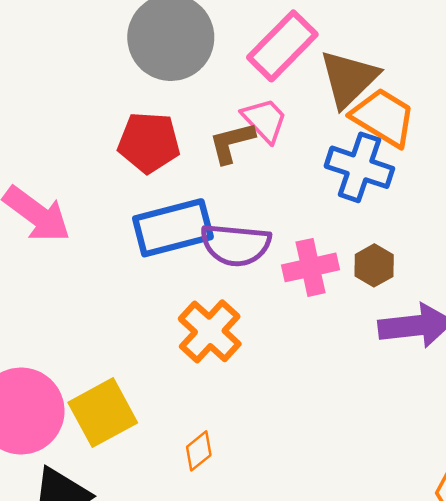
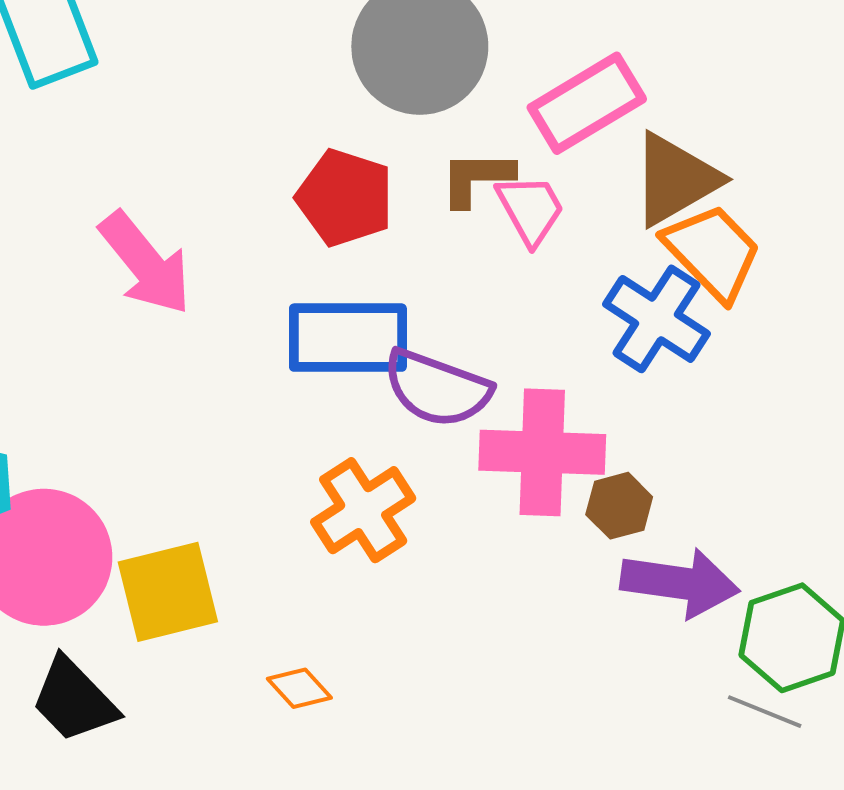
brown L-shape: (232, 143) -> (477, 178), moved
brown hexagon: (374, 265) -> (619, 506), moved
pink cross: (310, 267) -> (542, 452), size x1.4
orange diamond: (199, 451) -> (299, 688), turned 72

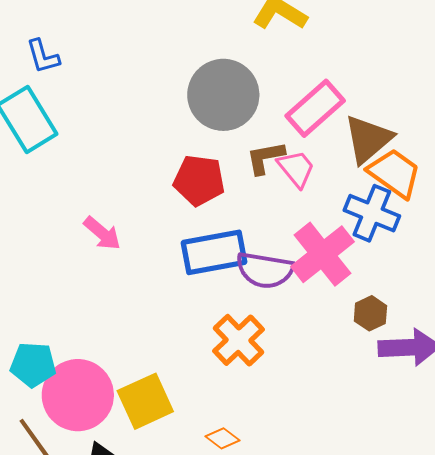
pink arrow: (145, 263) -> (102, 233), size x0.7
pink cross: (542, 452) -> (322, 254), moved, turned -30

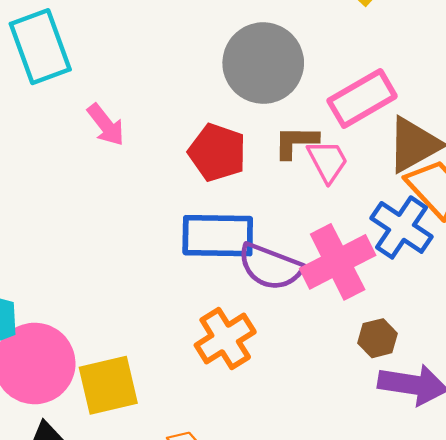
pink arrow: (102, 233) -> (106, 125), moved

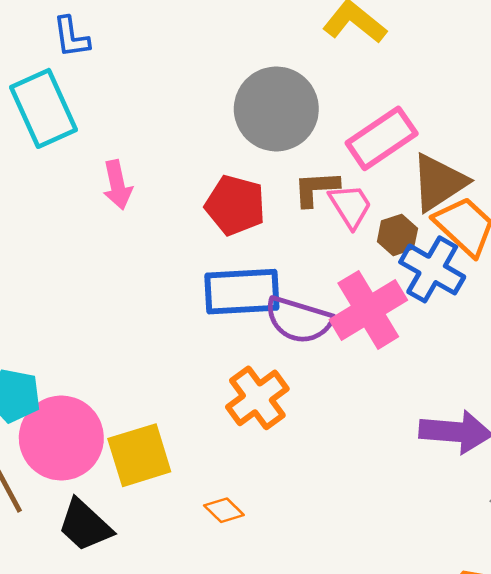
pink arrow: (106, 125) -> (117, 185), turned 30
brown hexagon: (378, 338) -> (397, 235), moved

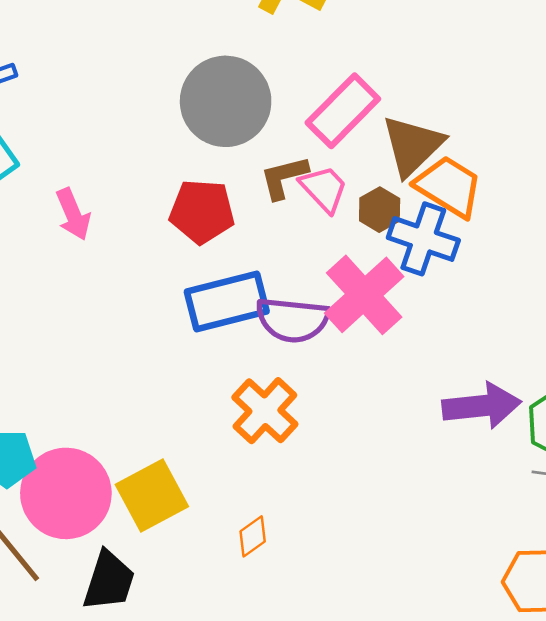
orange diamond: (224, 510) -> (253, 536), turned -69
black trapezoid: (85, 525) -> (109, 581), turned -104

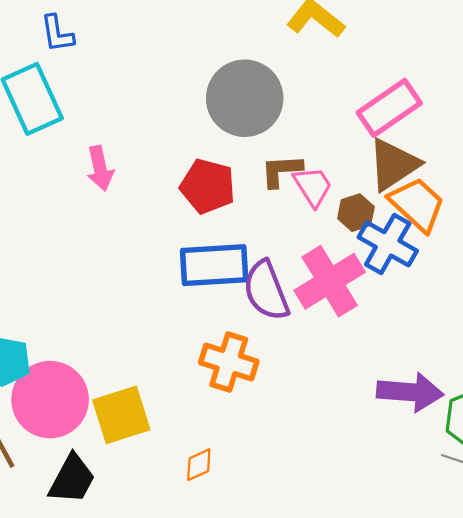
pink rectangle: (343, 111) -> (389, 108), moved
purple semicircle: (293, 320) -> (266, 291), turned 52
orange cross: (265, 411) -> (229, 362), turned -36

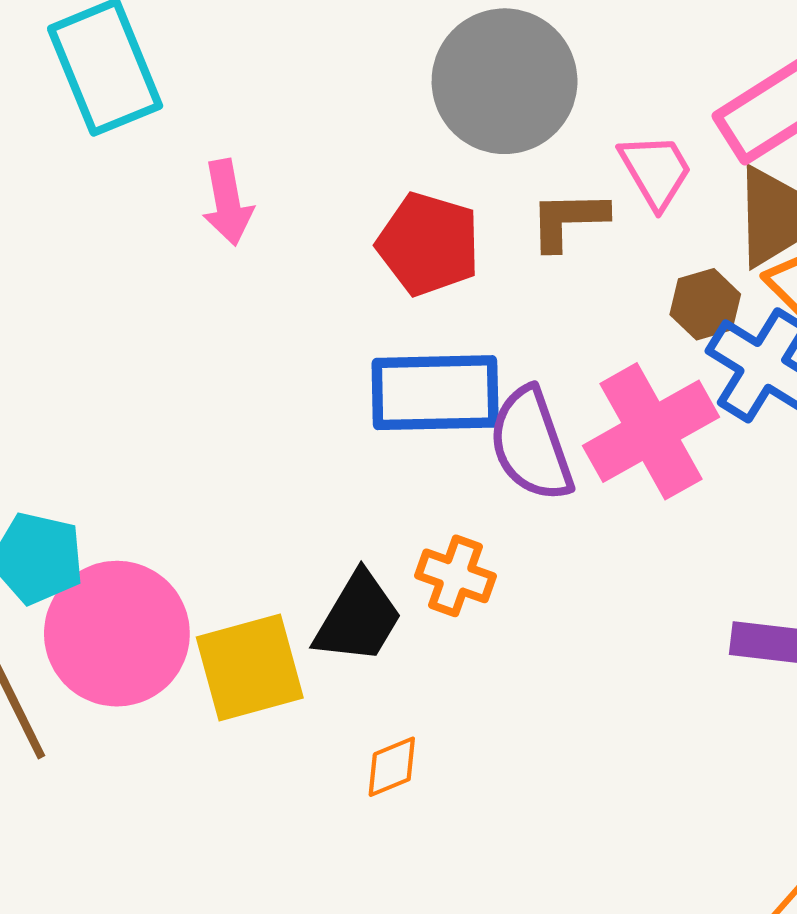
pink trapezoid: (313, 186) -> (656, 171), moved
orange cross: (229, 362) -> (455, 576), size x0.7
black trapezoid: (72, 479) -> (358, 618), moved

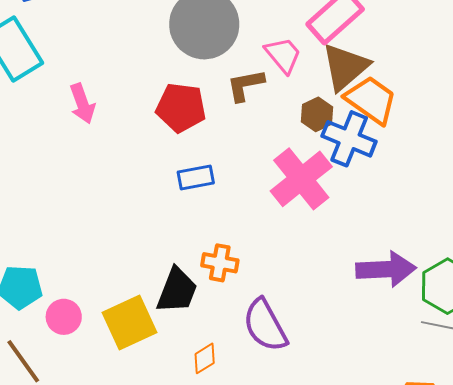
blue rectangle: (435, 393) -> (196, 178), size x0.6
purple semicircle: (531, 444) -> (265, 325), moved
pink circle: (117, 634) -> (64, 317), size x0.5

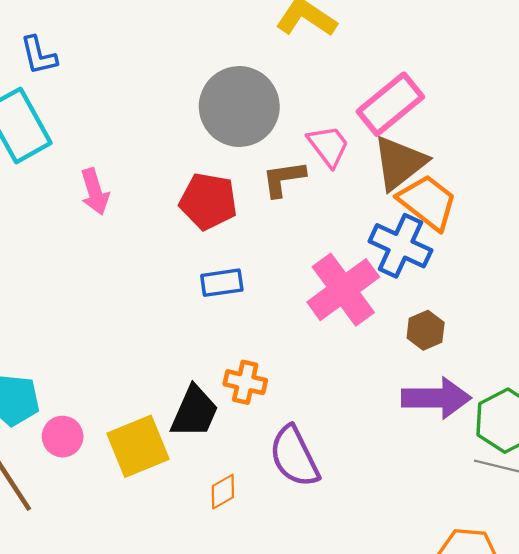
brown hexagon: (317, 114) -> (426, 330), moved

